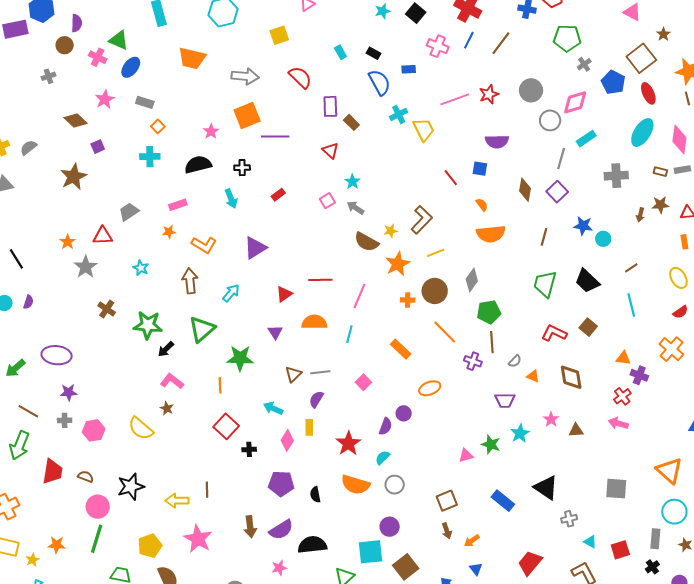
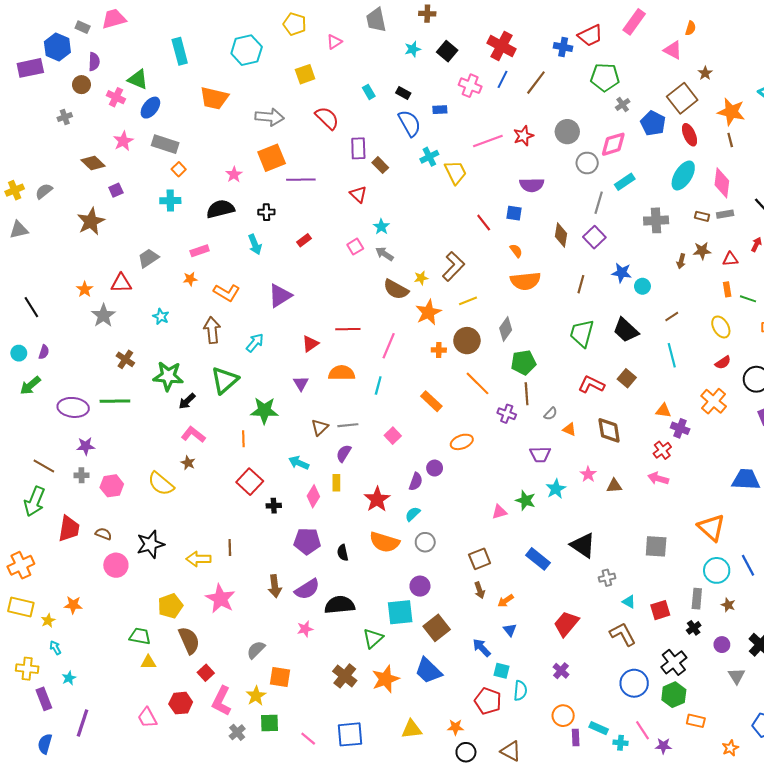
gray rectangle: (145, 102) -> (165, 144), size x1.4
green arrow: (15, 368) -> (30, 385), moved
green line: (97, 539) -> (115, 401), moved, turned 72

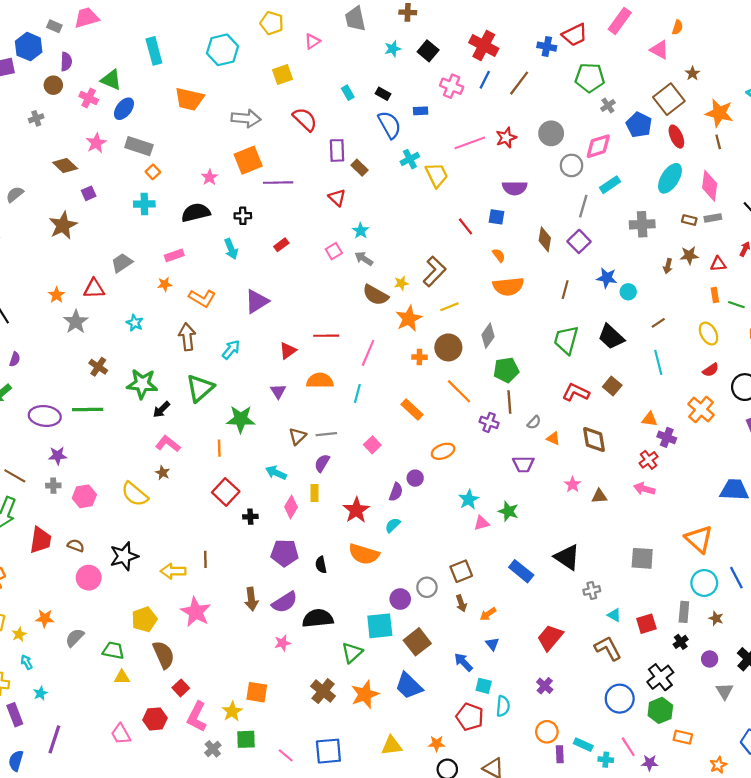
cyan star: (556, 489) -> (469, 499), moved
gray circle: (425, 542) -> (427, 587), moved
gray semicircle: (256, 650) -> (75, 638), moved

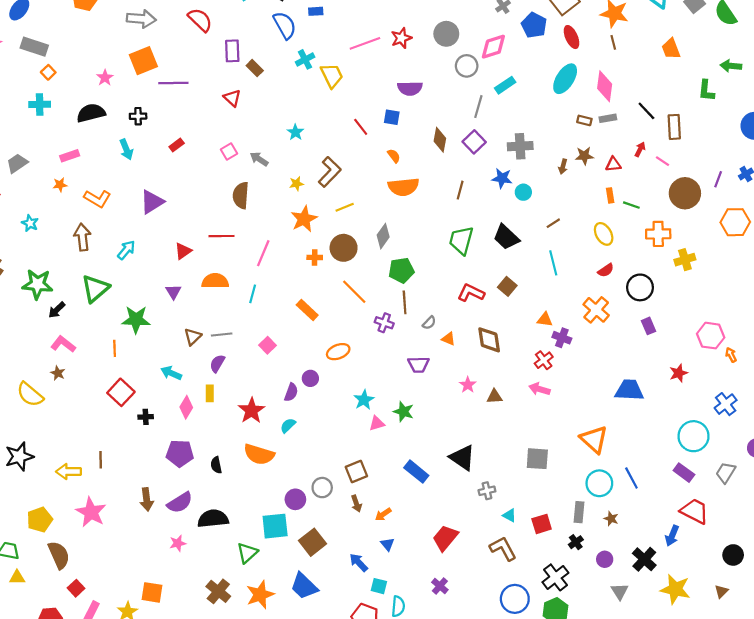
gray cross: (642, 224) -> (520, 146), moved
cyan star: (361, 231) -> (295, 132), moved
brown semicircle: (376, 295) -> (241, 195), moved, turned 65

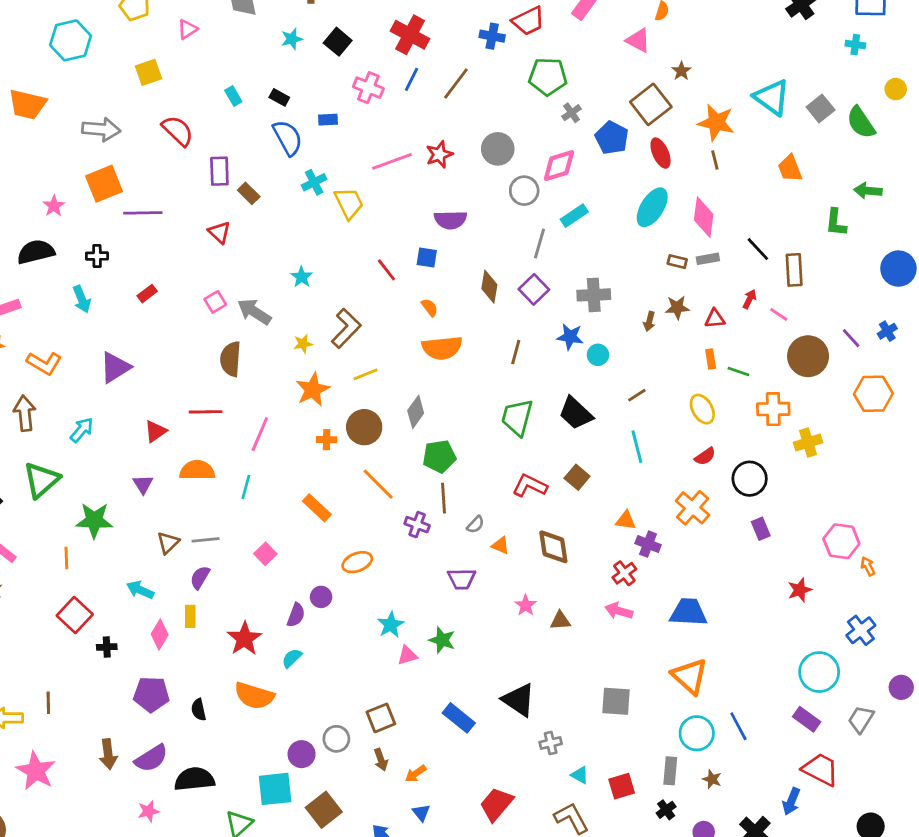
gray arrow: (259, 159) -> (254, 312), size x1.4
purple line: (718, 179) -> (851, 338), turned -63
blue trapezoid: (629, 390) -> (688, 612), moved

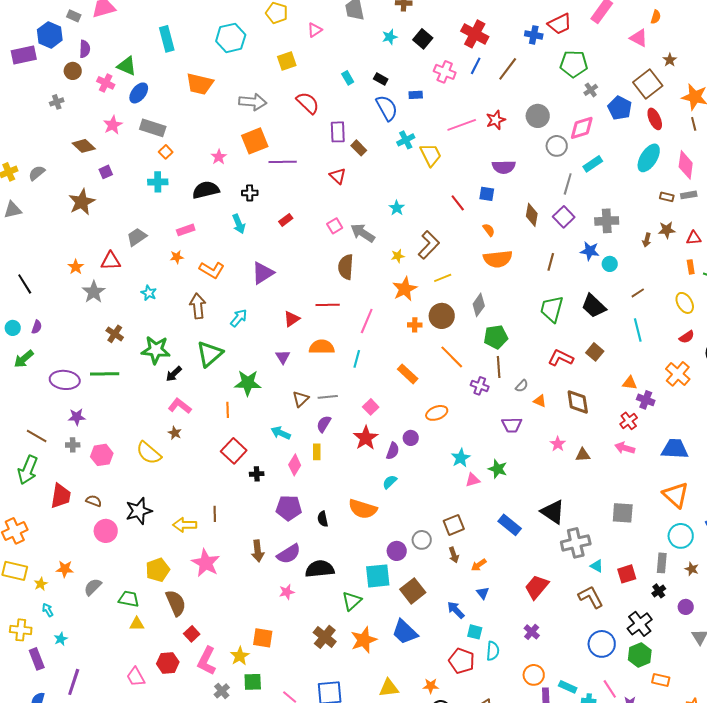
red star: (245, 639) -> (366, 438), moved
gray cross: (551, 743) -> (576, 543), size x1.8

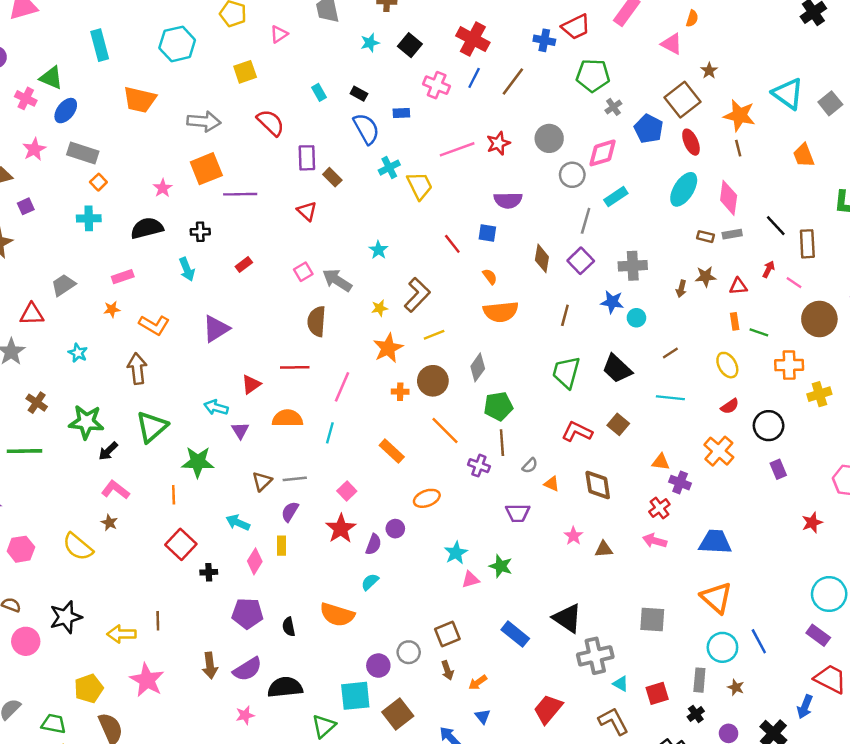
cyan arrow: (239, 318) -> (216, 407), moved, turned -114
cyan line: (638, 330) -> (670, 398), turned -70

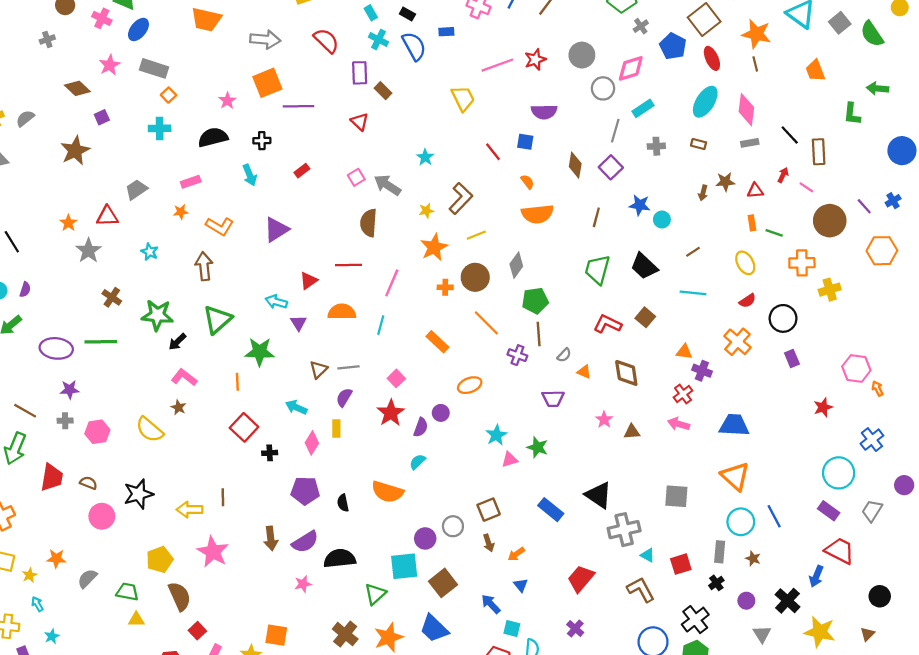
cyan cross: (389, 168) -> (379, 39), moved, turned -36
brown rectangle: (706, 237) -> (699, 144), moved
gray cross: (633, 266) -> (656, 146), moved, size x0.7

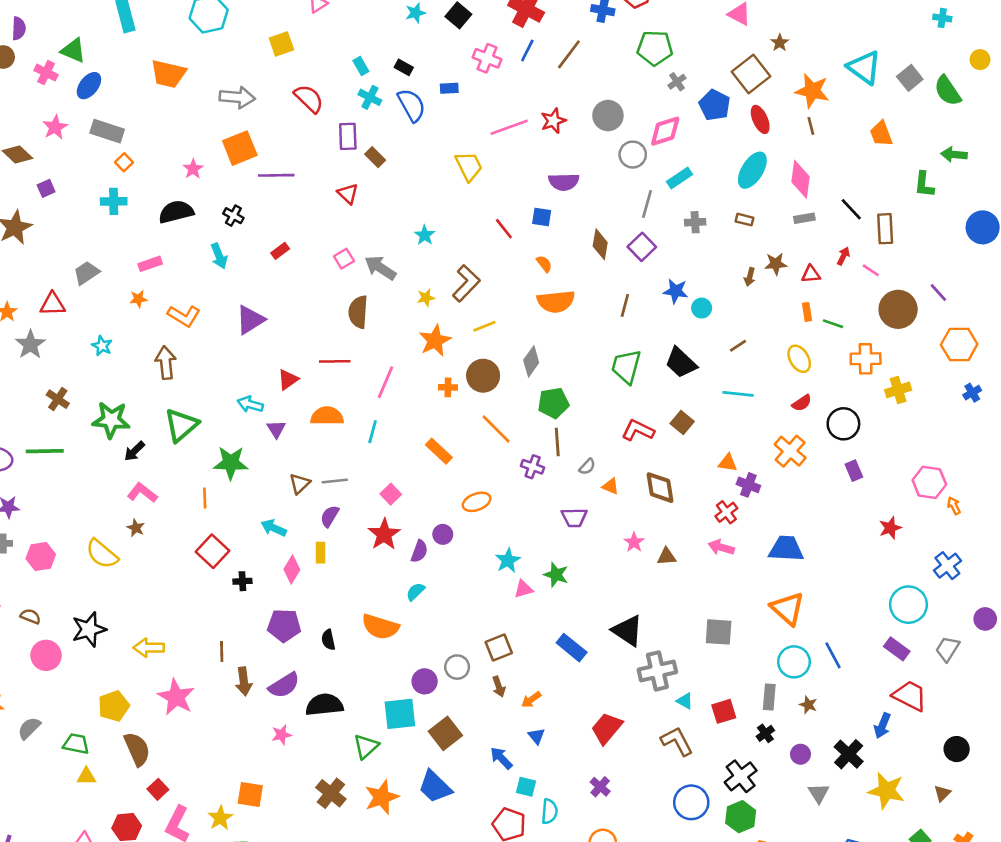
black cross: (262, 141) -> (233, 216), turned 30
blue cross: (893, 201) -> (972, 393), moved
brown line: (223, 497) -> (222, 651), moved

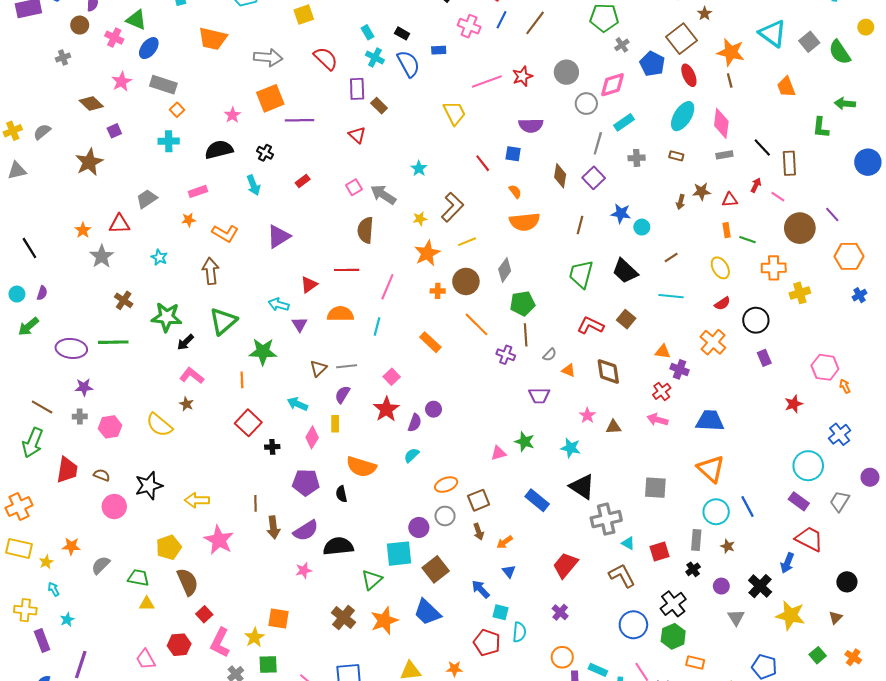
orange ellipse: (477, 502) -> (446, 485), moved
cyan star: (508, 560) -> (571, 448), moved, turned -30
orange semicircle: (380, 627) -> (361, 467), moved

